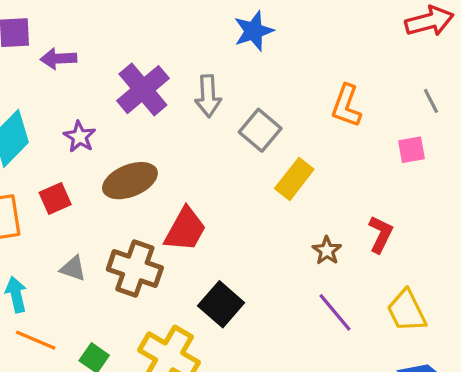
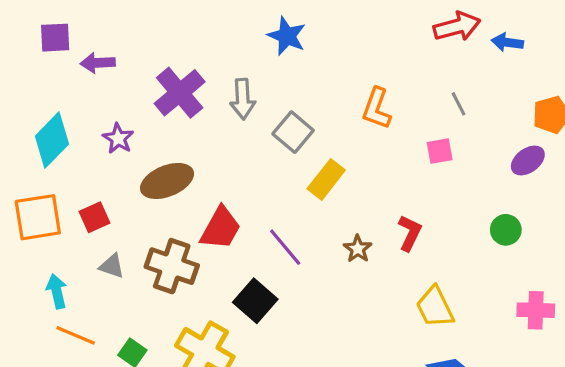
blue star: (254, 31) -> (287, 36), turned -30
red square: (55, 199) -> (95, 217), moved
purple line: (335, 312) -> (285, 247), moved

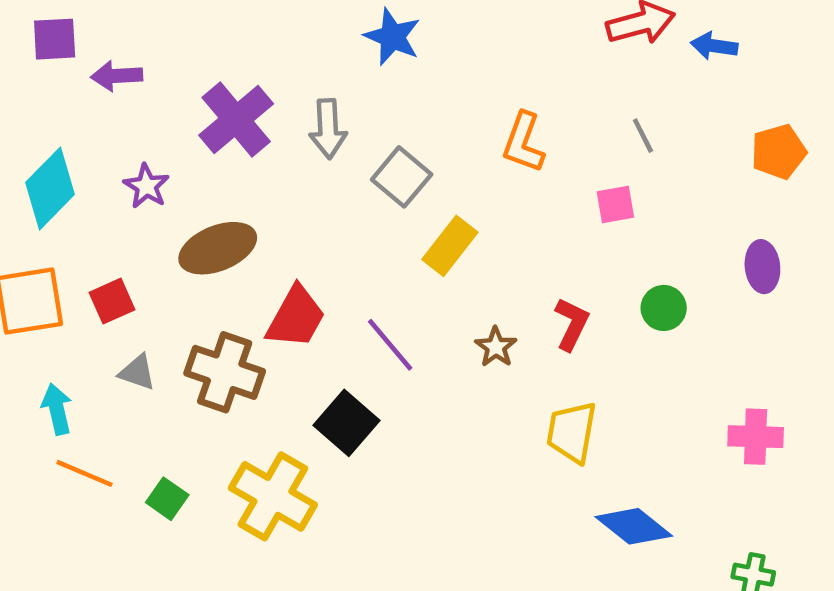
purple ellipse: (528, 160) -> (762, 267), moved, turned -60
green circle: (506, 230) -> (664, 308), moved
yellow trapezoid: (435, 307) -> (572, 432), moved, turned 36

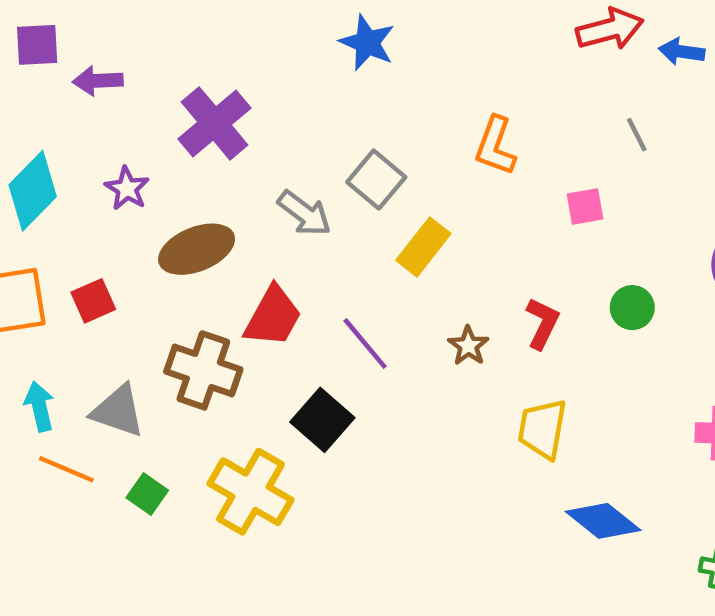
gray arrow: (328, 129) -> (304, 213), moved, turned -50
gray line: (643, 136) -> (637, 135), moved
gray triangle: (137, 372) -> (118, 411), moved, size x1.5

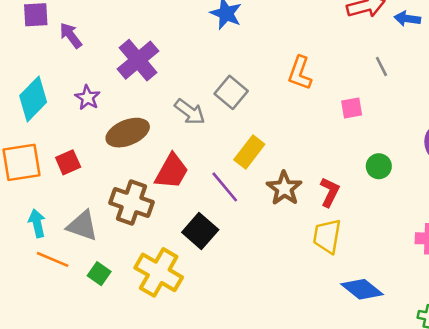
purple arrow: (98, 81) -> (71, 35), turned 56
yellow rectangle: (423, 247) -> (249, 152), moved
red L-shape: (542, 323) -> (330, 192), moved
brown star: (468, 346) -> (284, 188), size x1.5

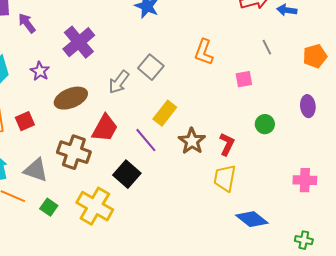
gray arrow: (190, 112) -> (119, 82), turned 90

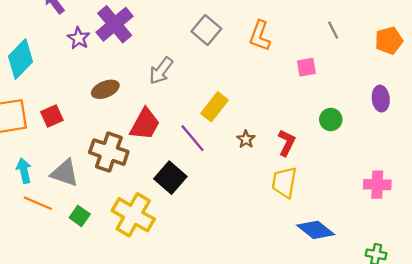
gray square: (151, 67) -> (206, 30), moved
purple star: (40, 71) -> (79, 38), moved
brown ellipse: (71, 98) -> (105, 89), size x0.7
brown star: (192, 141) -> (246, 139), size x0.6

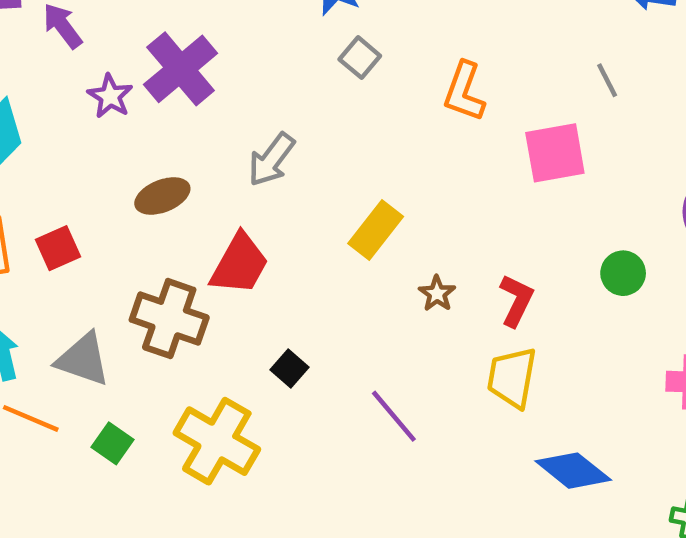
gray square: (206, 30) -> (360, 58), moved, size x0.7
pink square: (306, 67) -> (555, 153), size x1.6
green circle: (331, 120) -> (623, 273), moved
purple line: (192, 138) -> (394, 416), moved
black square: (170, 178) -> (289, 368), size x0.6

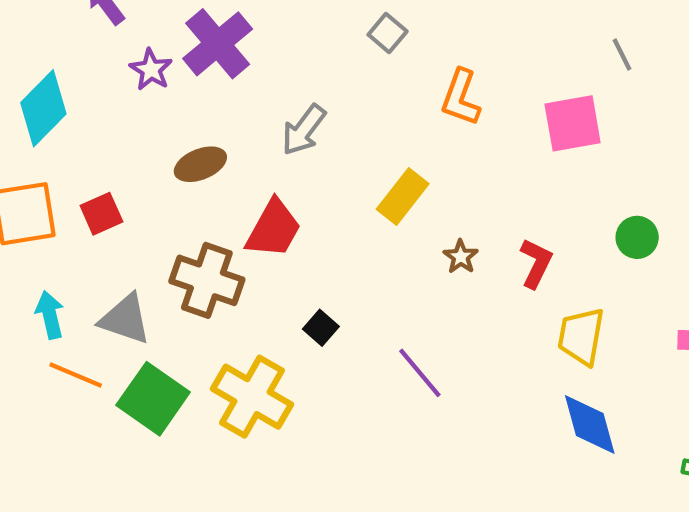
orange L-shape: (464, 92) -> (461, 98), moved
yellow trapezoid: (512, 378) -> (581, 336), moved
green square: (112, 443) -> (153, 399), size x1.8
blue diamond: (573, 471) -> (590, 425), turned 36

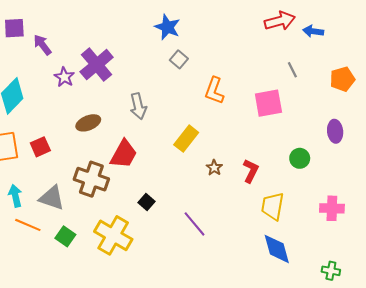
gray arrow: (304, 130) -> (138, 106), turned -50
green square: (153, 399) -> (65, 236), size x0.6

